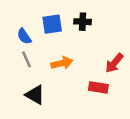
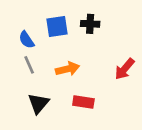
red rectangle: (98, 87) -> (83, 102), moved
black triangle: (35, 95) -> (38, 103), turned 40

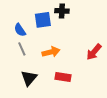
black cross: (90, 24) -> (62, 11), moved

